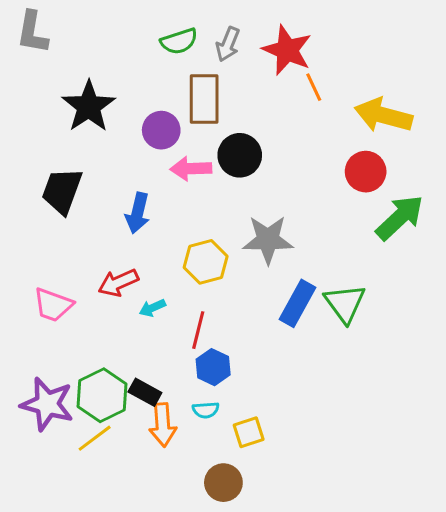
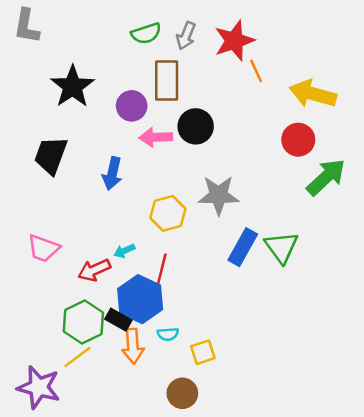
red star: (287, 50) -> (234, 41), turned 30
red arrow: (118, 283) -> (94, 270), moved
blue hexagon: (213, 367) -> (140, 299), moved, size x1.6
purple star: (47, 404) -> (39, 387), moved

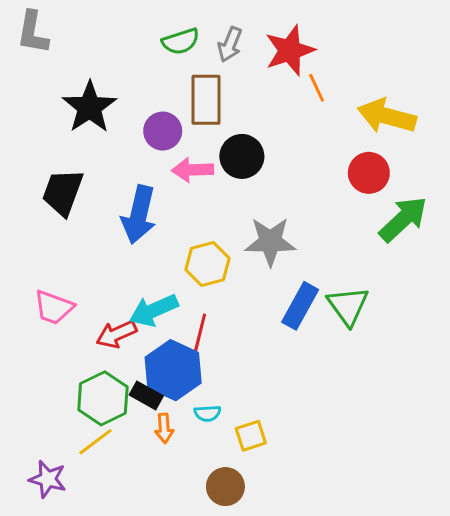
blue arrow: (112, 173) -> (139, 215), size x1.4
cyan arrow: (124, 251) -> (154, 310), size x1.8
orange arrow: (133, 346) -> (164, 428), size x0.7
purple star: (39, 387) -> (48, 479), size x0.7

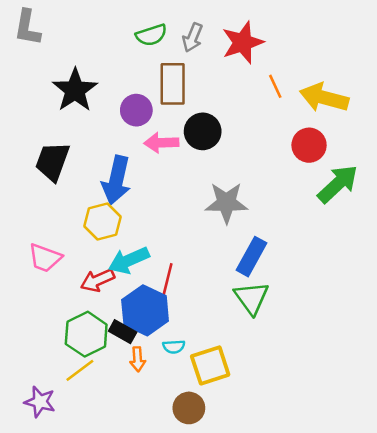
orange line: (317, 88) -> (275, 86), moved
yellow hexagon: (208, 264) -> (103, 222), moved
green triangle: (348, 306) -> (251, 298), moved
yellow square: (251, 436) -> (210, 365), size x1.5

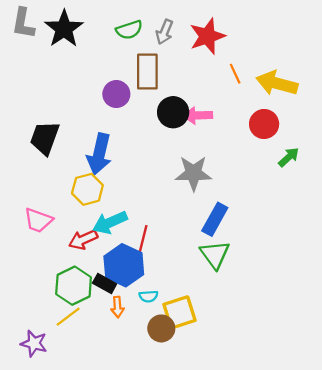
black star: (75, 90) -> (64, 29), moved
pink arrow: (161, 143) -> (198, 115), moved
green arrow: (338, 184) -> (289, 157), size x0.6
brown circle: (189, 408) -> (161, 328), moved

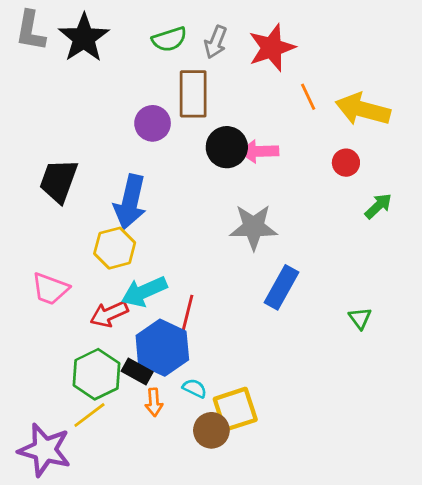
red circle: (264, 124) -> (346, 163), size x0.7
green triangle: (215, 255) -> (360, 318), moved, size x0.6
cyan semicircle: (148, 296) -> (195, 388), turned -150
purple star: (34, 343) -> (45, 450), size x1.5

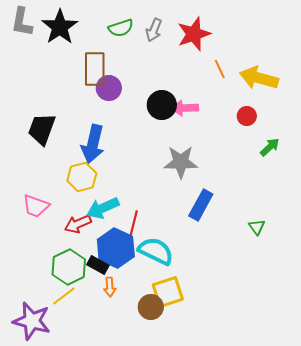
brown rectangle: (193, 94) -> (95, 69), moved
cyan semicircle: (195, 388) -> (156, 251), moved, size x2.0

